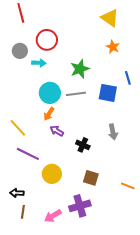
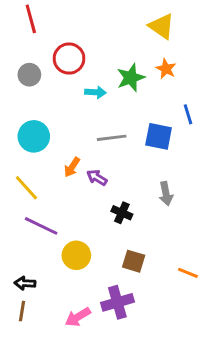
cyan arrow: (39, 63) -> (95, 92), moved
green star: (80, 69) -> (131, 78), moved
cyan circle: (50, 93) -> (34, 136), moved
purple arrow: (57, 131) -> (97, 177), moved
brown line: (23, 212) -> (22, 311), moved

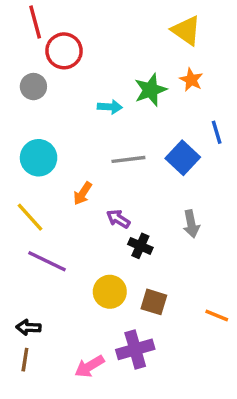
red circle: (69, 59) -> (64, 51), moved
blue square: (159, 136) -> (183, 158), turned 32
purple arrow: (97, 177) -> (118, 219), moved
yellow circle: (76, 255) -> (110, 292), moved

